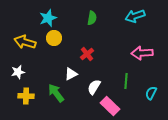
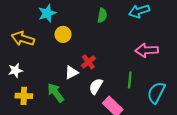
green semicircle: (92, 18) -> (102, 15), moved
yellow circle: (54, 38) -> (63, 34), moved
red cross: (87, 54) -> (88, 62), moved
cyan semicircle: (151, 93) -> (156, 93), size x1.5

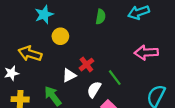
yellow arrow: (23, 39) -> (30, 54), moved
green line: (130, 80) -> (115, 78), moved, turned -42

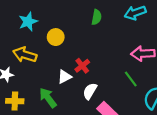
cyan star: (44, 15) -> (28, 22), moved
green line: (115, 78) -> (131, 79), moved

